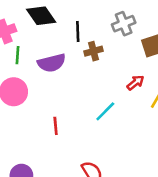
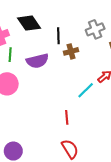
cyan line: (105, 111) -> (86, 90), moved
red line: (56, 126) -> (67, 117), moved

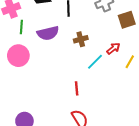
brown cross: (71, 51) -> (81, 39), moved

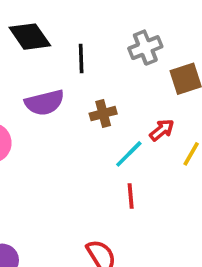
red line: (77, 88) -> (131, 196), moved

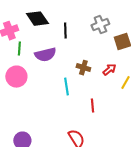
brown cross: (103, 114) -> (83, 68), moved, turned 32
cyan line: (129, 154) -> (66, 87), moved, turned -54

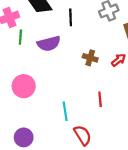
pink circle: (16, 77) -> (24, 86), moved
cyan line: (66, 87) -> (65, 111), moved

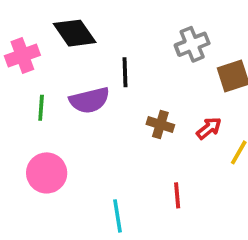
black line: (71, 17) -> (125, 72), moved
green line: (20, 37) -> (41, 108), moved

